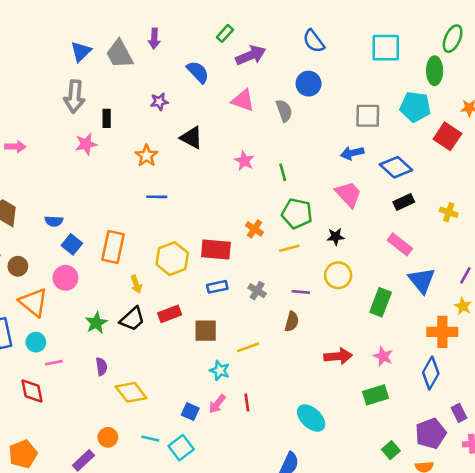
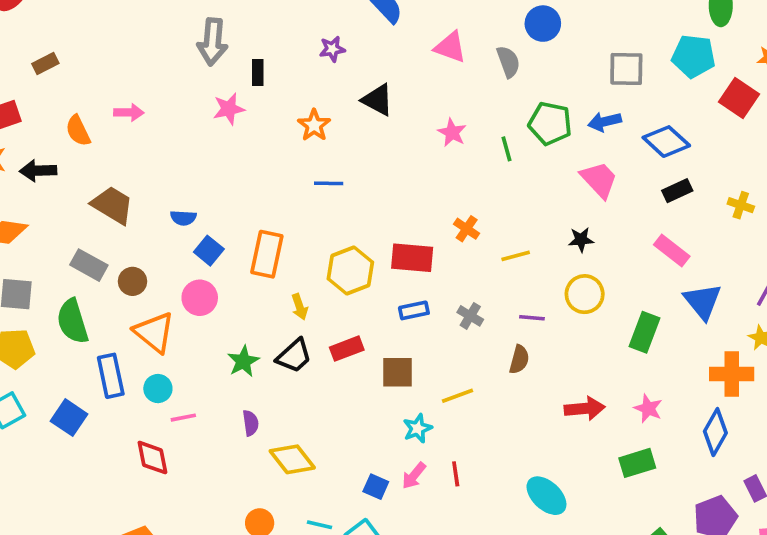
green pentagon: (297, 214) -> (550, 123), moved
cyan star: (220, 370) -> (418, 428), turned 30

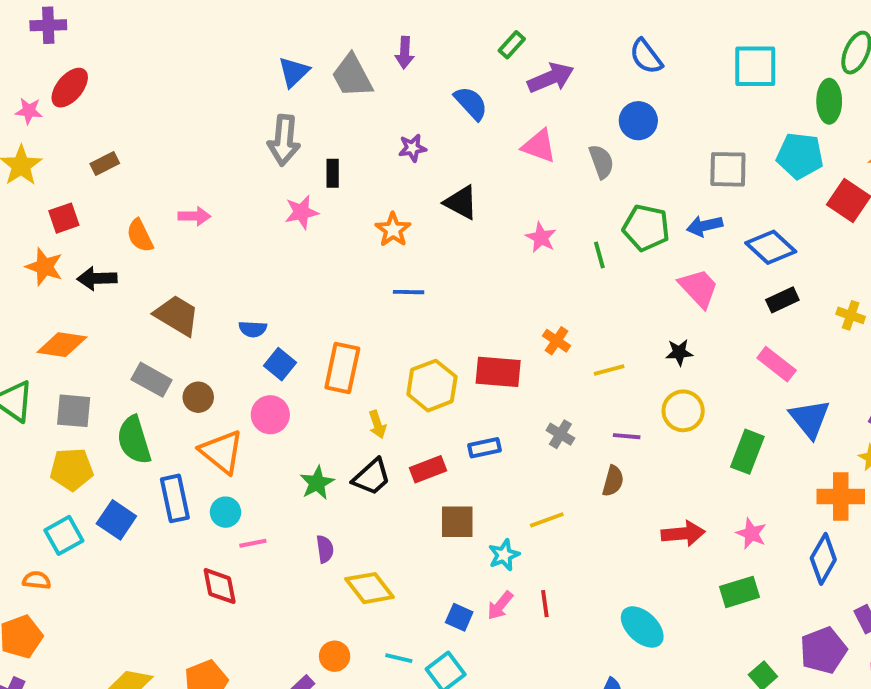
blue rectangle: (414, 310) -> (484, 448), moved
brown square: (398, 372) -> (457, 522), moved
blue square: (69, 418) -> (116, 520), moved

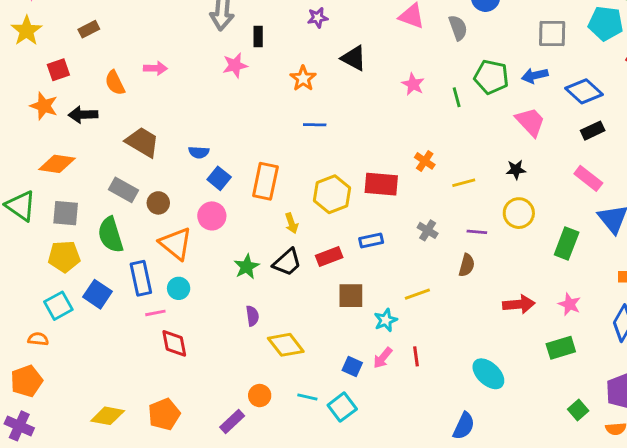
pink line: (253, 543) -> (155, 313), moved

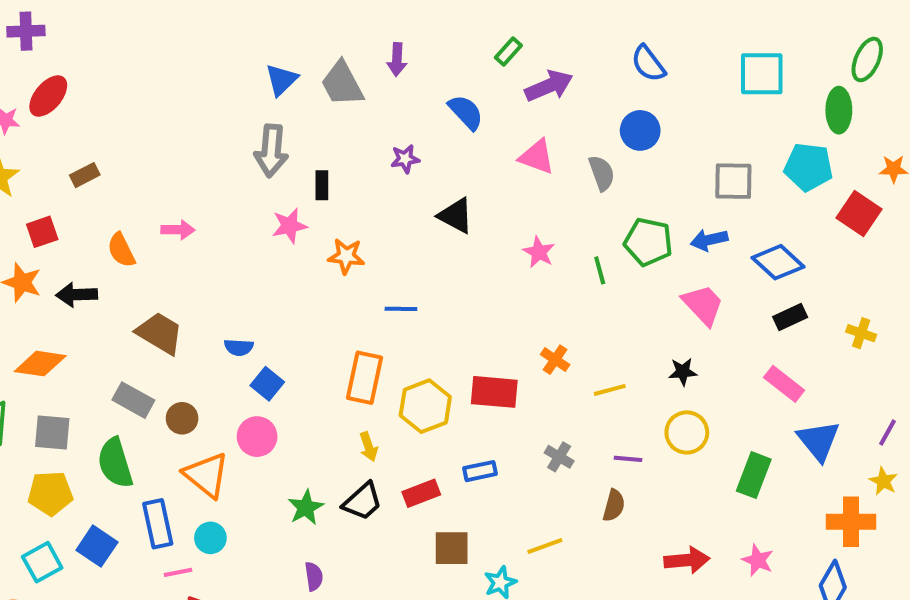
orange star: (303, 78) -> (346, 256), moved, turned -30
orange rectangle: (265, 181) -> (364, 378), moved

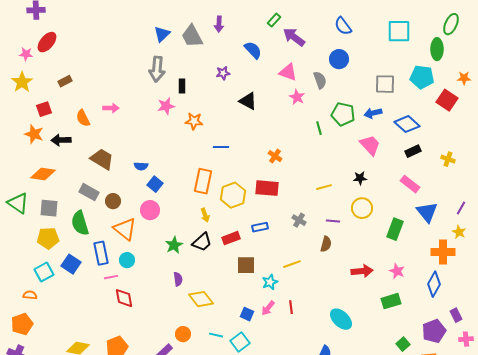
purple arrow: (549, 86) -> (294, 37), turned -120
pink star: (539, 252) -> (297, 97), moved
orange cross: (555, 360) -> (275, 156), moved

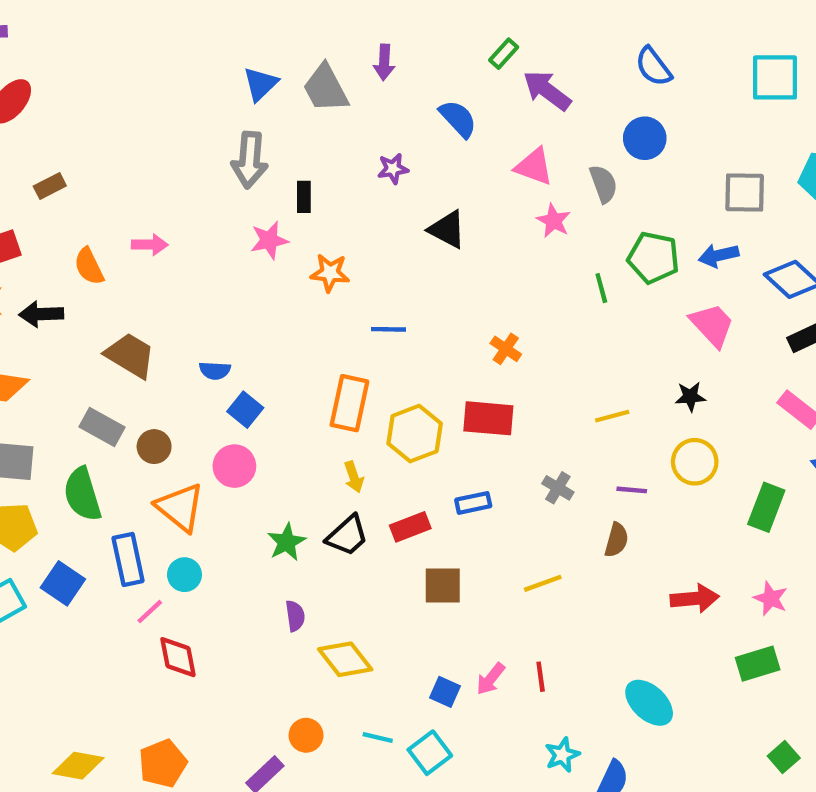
pink line: (111, 277) -> (150, 612), turned -32
cyan star: (270, 282) -> (562, 755), moved

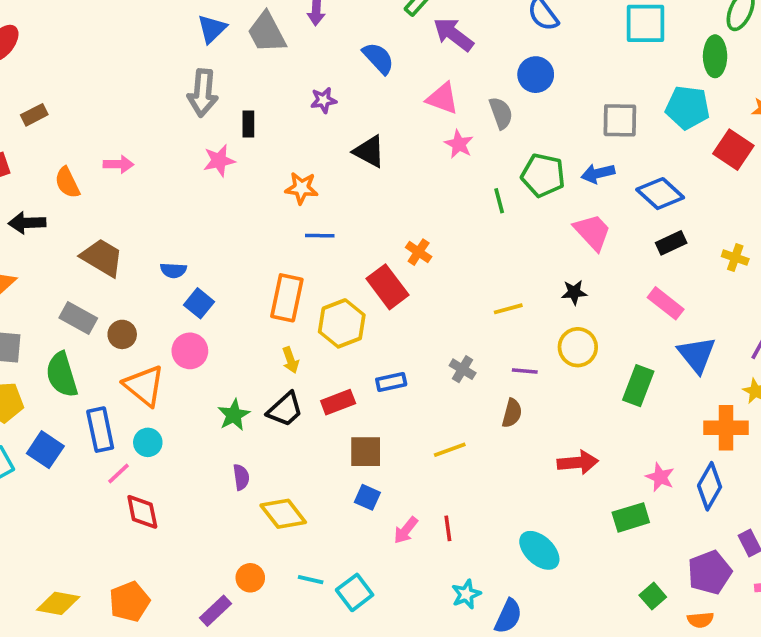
orange star: (330, 273) -> (301, 188), moved
red rectangle: (488, 418) -> (387, 287), moved, turned 48
pink star: (771, 599) -> (660, 477), moved
blue square: (445, 692) -> (367, 497), moved

